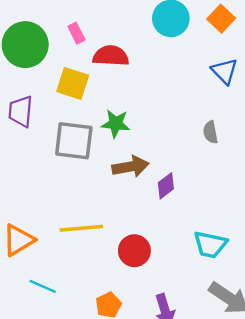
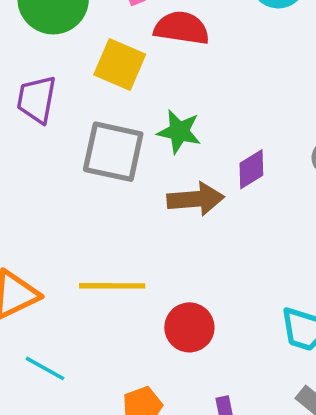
purple diamond: (166, 186) -> (251, 169), moved

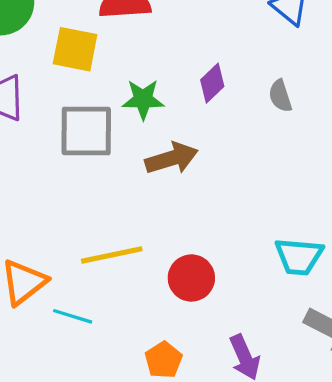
purple diamond: (251, 169) -> (212, 83), moved
cyan line: (45, 368) -> (73, 316), moved

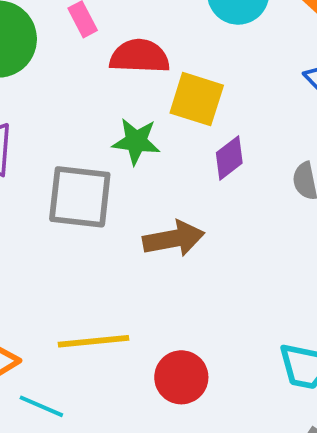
yellow square: (75, 49) -> (197, 99), moved
green star: (143, 99) -> (136, 141), moved

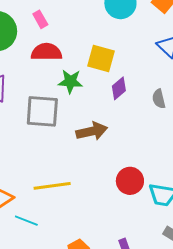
red semicircle: (140, 56) -> (46, 52), moved
red circle: (181, 377) -> (130, 181), moved

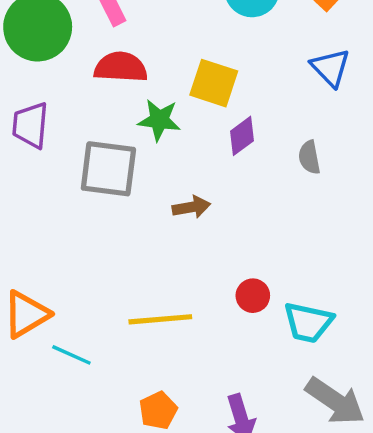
brown arrow: (92, 131) -> (191, 207), size x0.7
red circle: (130, 181) -> (253, 296), size x0.7
yellow line: (52, 186) -> (160, 319), moved

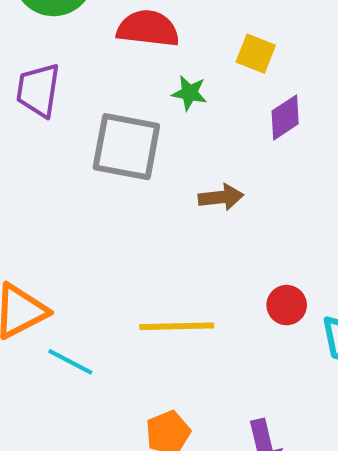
yellow square: (214, 83) -> (256, 54), size x0.7
green star: (159, 120) -> (189, 93), size x0.7

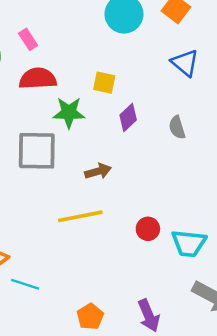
green star: (189, 93) -> (69, 113), size x1.5
yellow line: (177, 326) -> (80, 216), moved

